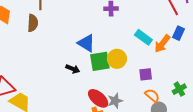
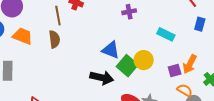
orange arrow: (162, 44) -> (190, 64), moved
green square: (100, 61) -> (127, 66), turned -30
black arrow: (73, 69) -> (102, 78), size x1.6

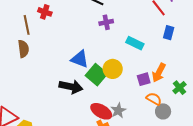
purple cross: (129, 12) -> (106, 22), moved

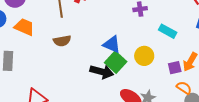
brown semicircle: (23, 49) -> (62, 41), moved, turned 84
green square: (96, 75) -> (116, 62), moved

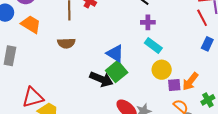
cyan rectangle: (168, 31) -> (153, 45), moved
yellow circle: (144, 56) -> (162, 70), moved

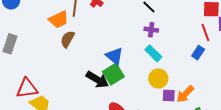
orange trapezoid: (31, 24) -> (59, 19), moved, turned 115
brown semicircle: (66, 43) -> (68, 39), turned 114
blue rectangle: (207, 44) -> (198, 53), moved

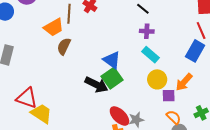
blue rectangle: (198, 53) -> (195, 51), size x1.5
red triangle: (27, 88) -> (27, 98), turned 30
orange arrow: (185, 94) -> (184, 82), moved

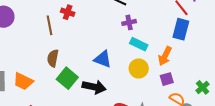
orange trapezoid: (54, 27) -> (23, 81), moved, turned 70
green square: (112, 78) -> (67, 78), moved
yellow circle: (157, 79) -> (139, 68), moved
orange arrow: (184, 82) -> (165, 56), moved

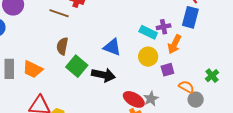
purple cross: (129, 22) -> (164, 27), moved
brown line: (50, 25) -> (59, 13), turned -60
purple square: (167, 79) -> (167, 70), moved

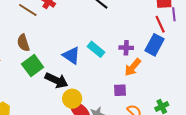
cyan rectangle: (148, 32) -> (96, 49), moved
brown semicircle: (62, 46) -> (23, 43), turned -42
yellow circle: (148, 57) -> (72, 99), moved

